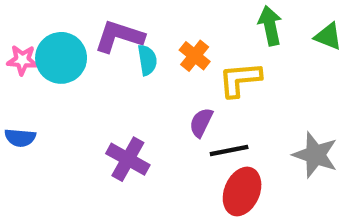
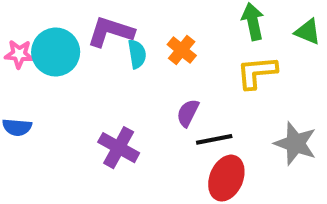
yellow L-shape: (240, 79) -> (257, 72), moved

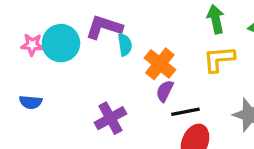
orange cross: (182, 50) -> (160, 64), moved, size x1.4
purple cross: (119, 148) -> (110, 118), turned 32

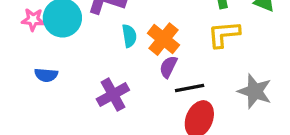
cyan semicircle: (125, 45) -> (129, 36), moved
blue semicircle: (31, 102) -> (46, 75), moved

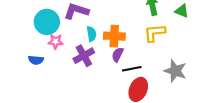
pink star: (33, 20) -> (56, 42), moved
orange cross: (163, 39) -> (114, 36), turned -36
purple cross: (113, 95) -> (84, 56), moved

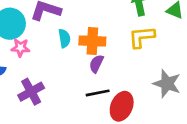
purple cross: (84, 56) -> (31, 92), moved
black line: (132, 69) -> (98, 93), moved

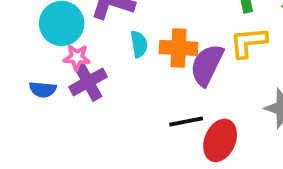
purple semicircle: (96, 64) -> (207, 65), moved, size x1.6
purple cross: (31, 92) -> (88, 82), moved

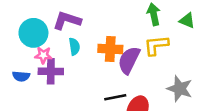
cyan semicircle: (139, 44) -> (74, 47), moved
purple cross: (88, 82) -> (51, 71), turned 30

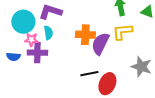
cyan semicircle: (74, 47) -> (48, 33), moved

